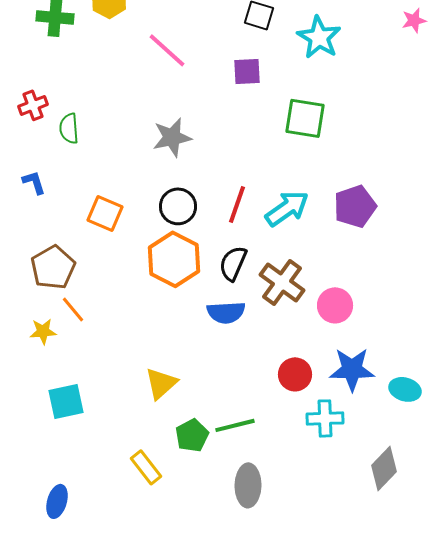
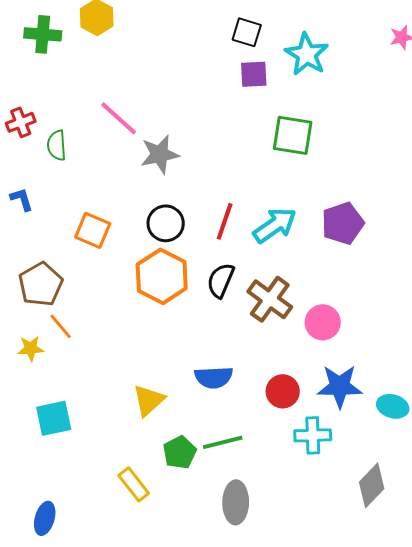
pink line: (167, 50) -> (119, 118), moved
purple square: (247, 71) -> (254, 74), moved
blue semicircle: (226, 312) -> (214, 377), moved

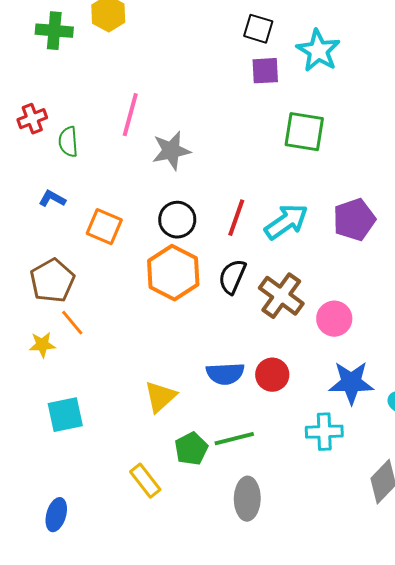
pink line: (119, 118) -> (130, 115), turned 63
blue L-shape: (22, 199) -> (52, 199), moved, turned -44
red circle: (283, 391) -> (272, 375), moved

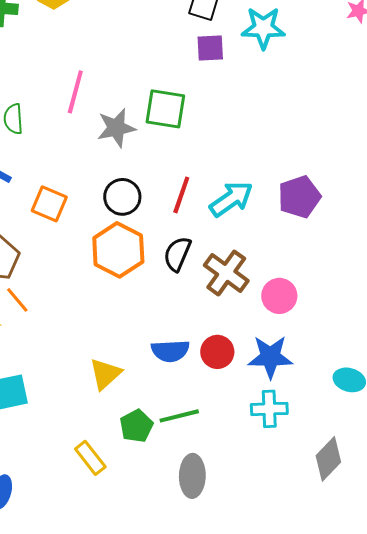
cyan star: (318, 51) -> (263, 28), turned -30
green square: (304, 132) -> (165, 109), moved
blue star: (351, 383) -> (270, 357), moved

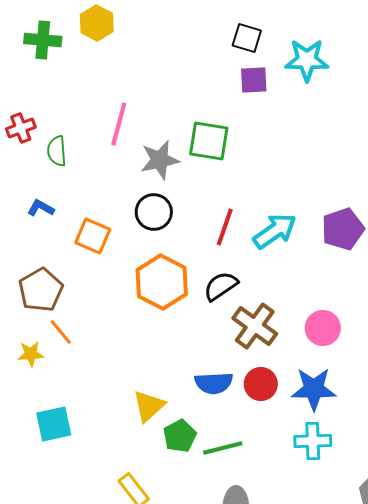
black circle: (122, 197) -> (154, 212), moved
black semicircle: (177, 254) -> (221, 286), turned 33
brown cross: (226, 273) -> (255, 326), moved
green pentagon: (136, 426) -> (180, 436), moved

